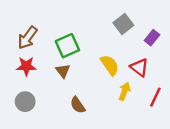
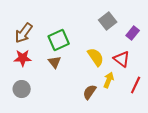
brown semicircle: (78, 105) -> (90, 92), moved, turned 70

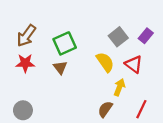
gray square: (108, 21) -> (118, 37), moved
red line: (136, 85) -> (141, 109), moved
gray circle: (22, 89) -> (23, 110), moved
brown semicircle: (90, 92) -> (105, 109), moved

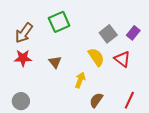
green square: (65, 43) -> (59, 22), moved
yellow arrow: (119, 87) -> (80, 80), moved

